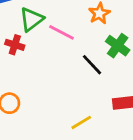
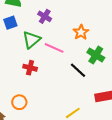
red cross: (15, 45) -> (30, 68), moved

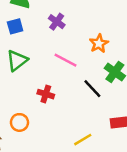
green triangle: (31, 40) -> (17, 60), moved
red cross: (30, 68) -> (46, 94), moved

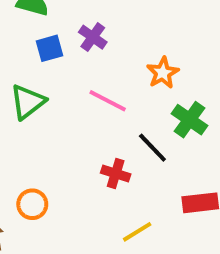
blue square: (15, 26) -> (50, 48), moved
red cross: (46, 94) -> (116, 174), moved

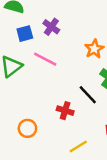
pink line: (108, 101) -> (45, 59), moved
orange circle: (32, 204) -> (27, 128), moved

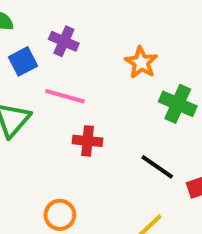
black line: (88, 95) -> (157, 167), moved
red cross: (65, 111) -> (88, 141), moved

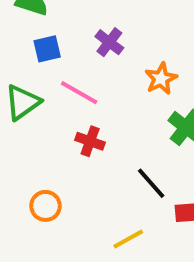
purple cross: (64, 41) -> (109, 42), moved

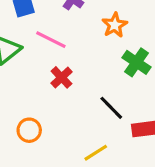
red cross: (90, 141) -> (62, 77), turned 30

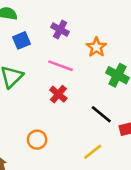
pink line: (51, 40) -> (61, 66), moved

